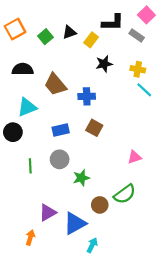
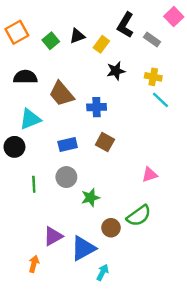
pink square: (146, 15) -> (174, 17), moved
black L-shape: (113, 23) -> (125, 25), turned 120

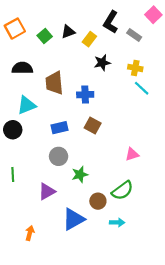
brown trapezoid: (62, 94) -> (54, 83), turned 35
green line: (34, 184) -> (13, 174), moved
purple triangle: (53, 236) -> (47, 192), moved
cyan arrow: (103, 272) -> (117, 222), moved, turned 64

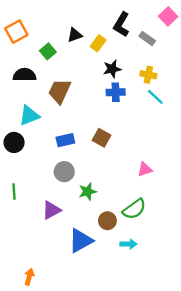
green square: (45, 36) -> (48, 51), moved
brown trapezoid: (54, 83) -> (60, 91), turned 30
blue cross: (85, 95) -> (116, 92), moved
orange arrow: (30, 233) -> (29, 277), moved

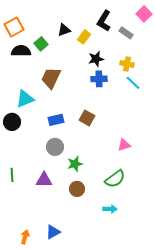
black semicircle: (25, 75) -> (21, 51), moved
green line: (14, 192) -> (12, 175), moved
purple triangle: (51, 210) -> (44, 180), turned 30
brown circle: (107, 221) -> (77, 189), moved
blue triangle: (81, 241) -> (53, 232), moved, size x0.7

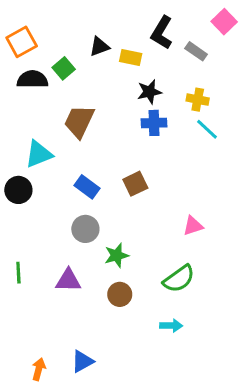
yellow rectangle: (84, 37) -> (131, 57), turned 64
brown square: (87, 118) -> (135, 184), turned 35
blue rectangle: (56, 120) -> (87, 187), turned 49

